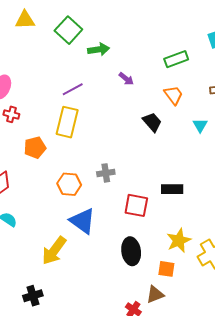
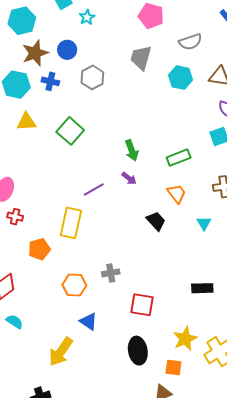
green arrow: (99, 49) -> (132, 150), moved, turned 80
purple line: (73, 89) -> (94, 189), moved
black rectangle: (172, 189) -> (202, 288), moved
blue triangle: (82, 221) -> (89, 321), size x0.7

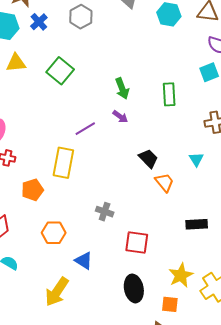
blue cross: (50, 81) -> (39, 22), turned 36
green rectangle: (179, 158) -> (169, 94), turned -70
orange trapezoid: (177, 194) -> (164, 182), moved
gray cross: (111, 273) -> (105, 212), turned 30
orange hexagon: (74, 285) -> (54, 233), moved

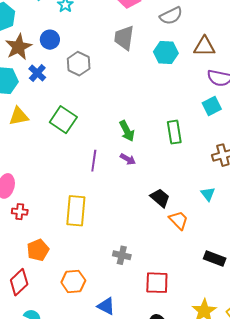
purple line: (85, 129) -> (94, 161), moved, turned -45
orange pentagon: (32, 190) -> (38, 250), moved
black rectangle: (197, 224) -> (215, 259), turned 30

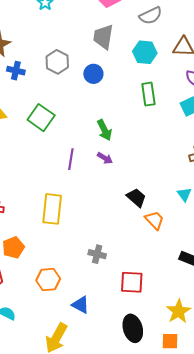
blue circle: (50, 40) -> (93, 74), moved
blue cross: (37, 73) -> (16, 71), turned -30
green rectangle: (174, 132) -> (148, 94), moved

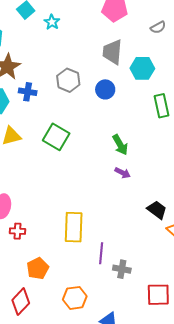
gray semicircle: (151, 16) -> (158, 27), size x0.7
cyan hexagon: (145, 52) -> (142, 68), moved
purple line: (71, 159) -> (101, 253), moved

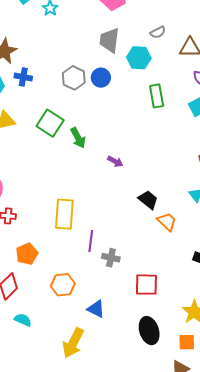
gray semicircle: (158, 27) -> (158, 32), moved
gray hexagon: (68, 80) -> (74, 78), moved
green arrow: (120, 145) -> (78, 138), moved

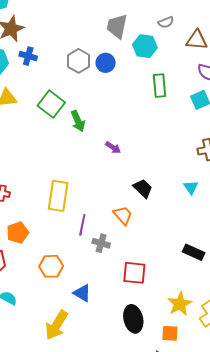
orange trapezoid: (167, 222) -> (123, 215), moved

